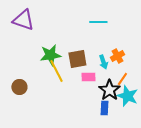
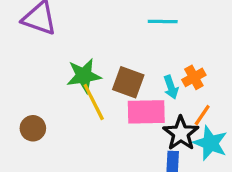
brown square: (77, 59) -> (128, 82), turned 30
pink rectangle: (88, 77) -> (146, 112), size x1.6

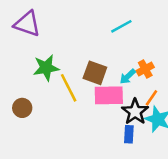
cyan line: (163, 21) -> (121, 26), turned -30
green star: (84, 76) -> (46, 68), moved
cyan arrow: (171, 87) -> (128, 77), turned 66

